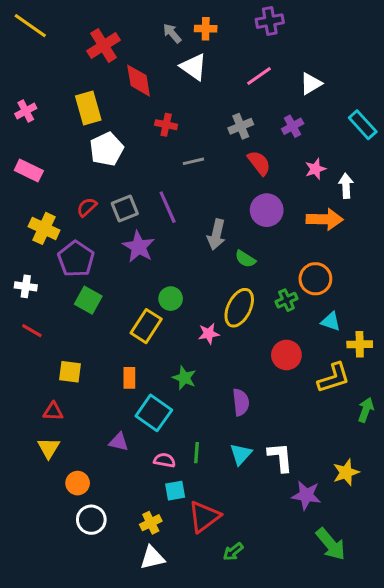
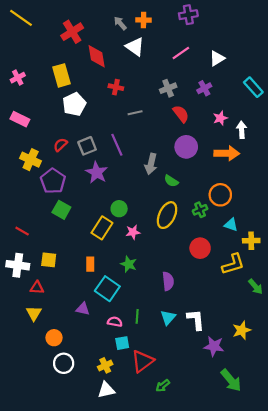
white cross: (26, 286) -> (18, 265), moved, size x1.5
pink star: (209, 334) -> (133, 232), moved
green arrow: (366, 410) -> (255, 287), turned 119

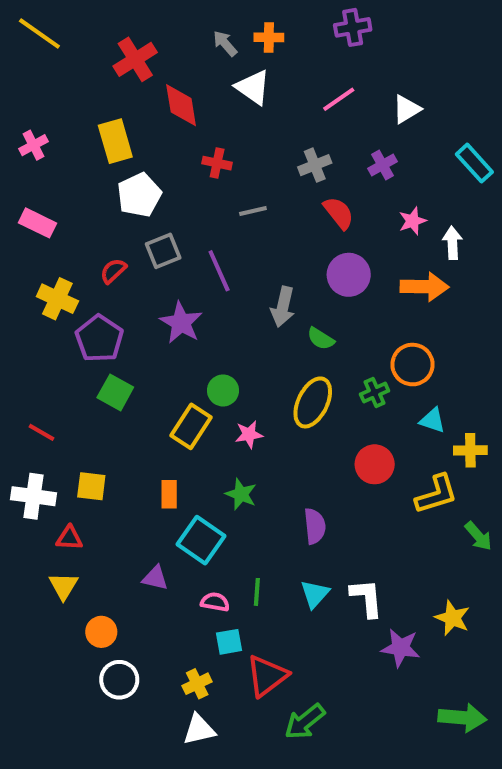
gray square: (87, 146) -> (163, 251), moved
yellow star: (242, 330) -> (452, 618), turned -30
green arrow: (231, 380) -> (462, 718), moved, turned -45
green arrow: (163, 386) -> (305, 722), size x1.5

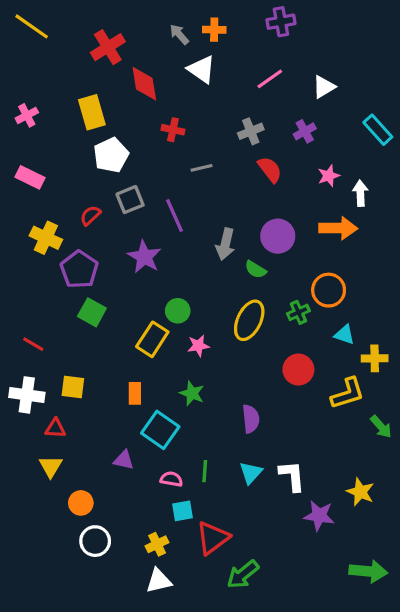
purple circle: (349, 275) -> (278, 236), moved

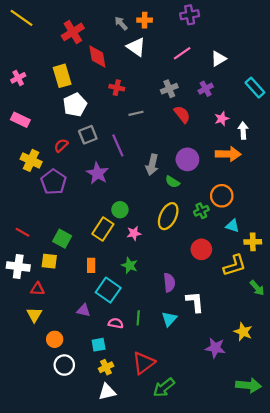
green square: (92, 312) -> (62, 239), moved
white L-shape: (292, 476) -> (195, 302), moved
cyan square: (182, 511) -> (99, 345), moved

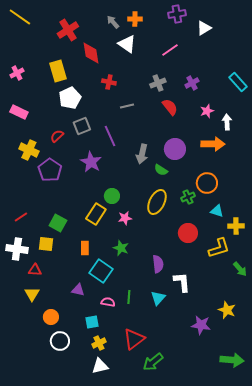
white triangle: (219, 59) -> (204, 28), moved
red line: (22, 232) -> (21, 217), turned -64

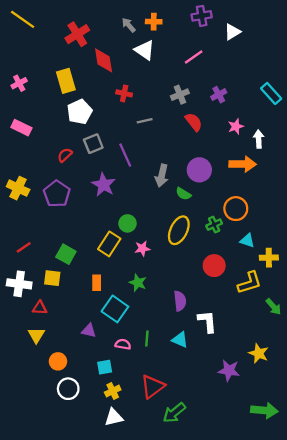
yellow cross: (29, 150) -> (18, 188), moved
cyan triangle: (158, 298) -> (180, 340), turned -49

